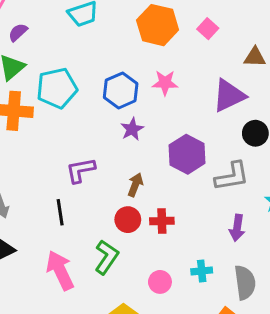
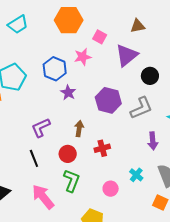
pink square: (208, 29) -> (100, 37), moved
red circle: (128, 220) -> (68, 154), moved
cyan cross: (202, 271) -> (136, 175), turned -32

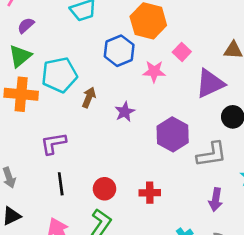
blue hexagon: (55, 69) -> (119, 51), moved
purple L-shape: (41, 128) -> (53, 143), moved
brown arrow: (79, 129) -> (89, 97), moved

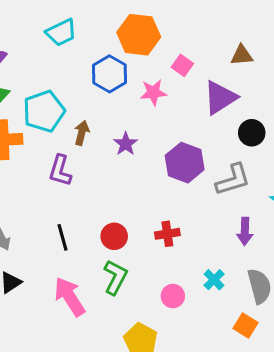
purple L-shape: (53, 143) -> (60, 171), moved, turned -56

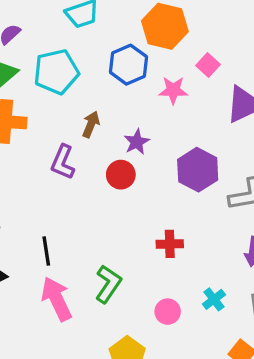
cyan pentagon: (44, 111) -> (56, 72), moved
red circle: (114, 236) -> (121, 175), moved
black line: (63, 237) -> (46, 251), moved

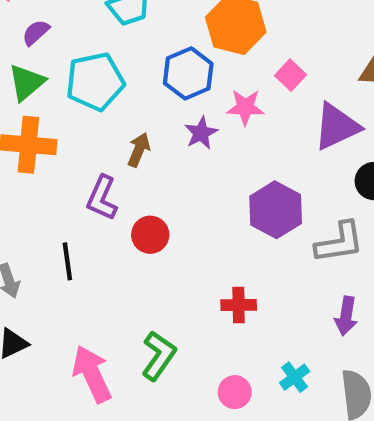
purple star: (137, 142) -> (201, 133), moved
red circle: (121, 175) -> (150, 235), moved
black line: (46, 251) -> (67, 261), moved

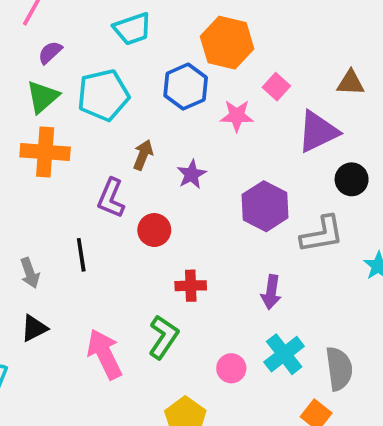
purple star: (201, 133) -> (192, 174), moved
red cross: (239, 305) -> (191, 286), moved
purple arrow: (346, 316) -> (271, 292), moved
cyan cross: (295, 377) -> (284, 354), size x1.5

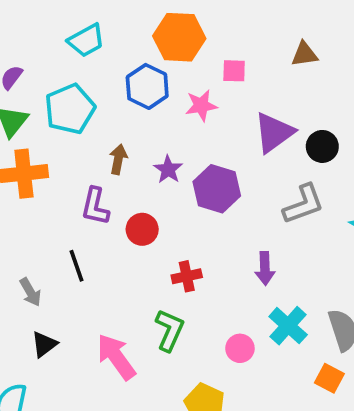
pink square: (276, 87) -> (234, 71), turned -30
purple triangle: (318, 132) -> (274, 133), moved
purple hexagon: (265, 206) -> (217, 189), moved

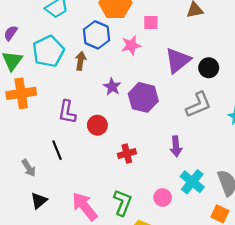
brown arrow: (118, 159) -> (81, 61), moved
green L-shape: (170, 330) -> (123, 203), moved

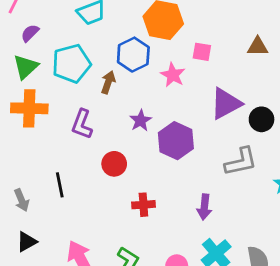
pink star: (131, 45) -> (173, 75), turned 30
purple L-shape: (67, 112) -> (82, 124), moved

